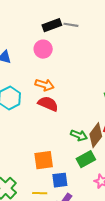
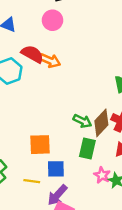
red semicircle: (48, 104) -> (32, 54), moved
green rectangle: (86, 159) -> (87, 149), turned -54

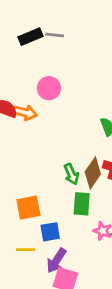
pink circle: (53, 20) -> (49, 88), moved
green arrow: (82, 121) -> (71, 174), turned 48

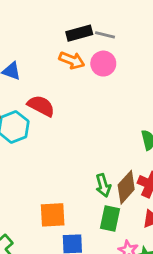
pink circle: (49, 88) -> (103, 64), moved
orange arrow: (25, 113) -> (72, 60), moved

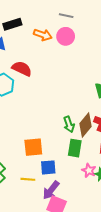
black rectangle: (79, 33) -> (12, 24), moved

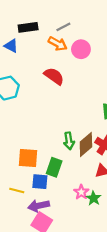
gray line: (66, 16) -> (63, 27), moved, turned -48
red semicircle: (22, 69) -> (54, 76), moved
green rectangle: (75, 148) -> (54, 167), moved
purple arrow: (51, 190) -> (39, 206), turned 30

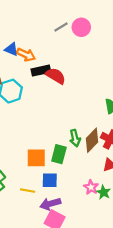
black rectangle: (28, 27) -> (41, 71), moved
orange arrow: (58, 44) -> (26, 55), moved
pink circle: (81, 49) -> (81, 27), moved
green rectangle: (54, 167) -> (59, 154), moved

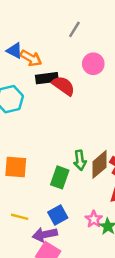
gray line: (61, 27) -> (74, 29), turned -32
pink circle: (81, 27) -> (93, 64), moved
orange square: (36, 158) -> (16, 167), moved
blue square: (50, 180) -> (58, 215), moved, turned -35

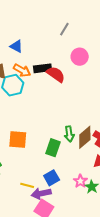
orange arrow: (31, 58) -> (22, 70), moved
yellow line: (20, 217) -> (27, 185), moved

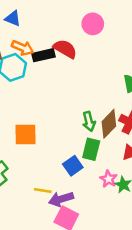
black rectangle: (42, 68) -> (43, 55), moved
green rectangle: (53, 148) -> (91, 149), moved
blue square: (52, 178) -> (73, 166), moved

